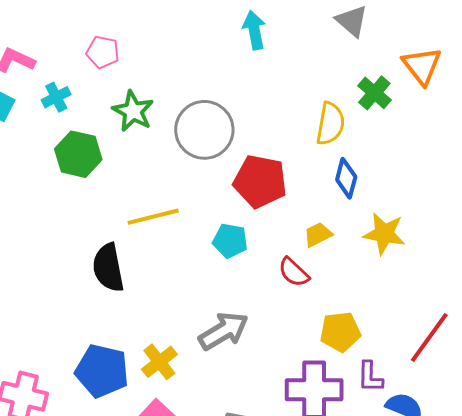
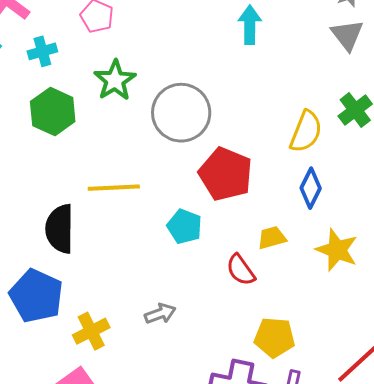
gray arrow: (224, 331) -> (160, 314), size x0.6
blue pentagon: (102, 371) -> (36, 296), moved

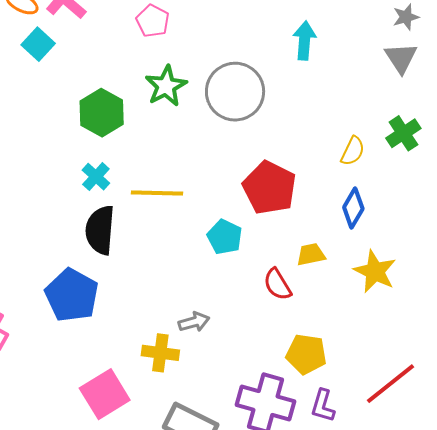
cyan cross: (42, 51) -> (96, 177), moved, turned -36
gray circle: (181, 113) -> (235, 92), moved
yellow semicircle: (306, 131) -> (353, 151), size x0.7
yellow cross: (91, 331) -> (160, 353), moved, turned 30

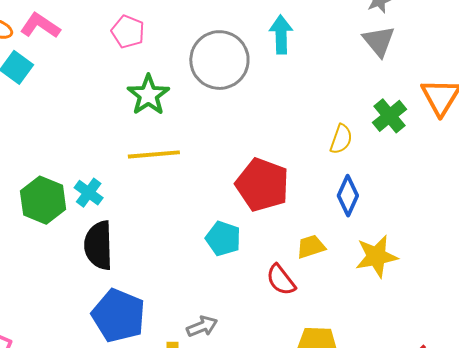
gray circle: (235, 92) -> (219, 60), moved
green hexagon: (102, 113) -> (43, 200), moved
yellow line: (157, 193) -> (154, 154), moved
yellow star: (375, 271) -> (376, 256), turned -30
blue pentagon: (72, 295) -> (119, 316), moved

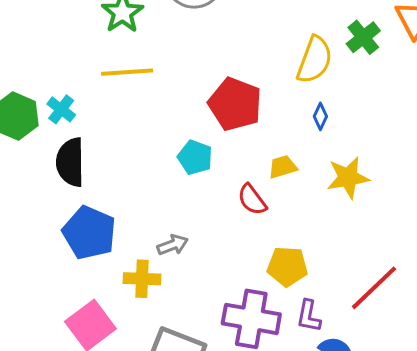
yellow semicircle: (341, 139) -> (314, 60), size x1.6
blue diamond: (348, 196) -> (320, 116), size x0.7

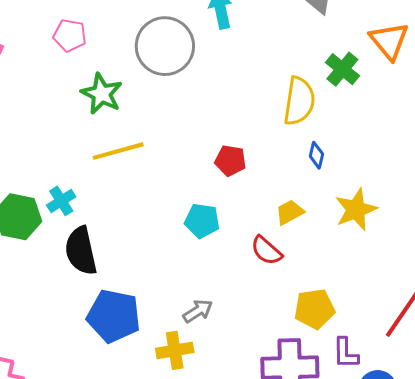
red pentagon: (235, 104) -> (230, 161), size x0.6
cyan cross: (61, 109) -> (61, 201), turned 32

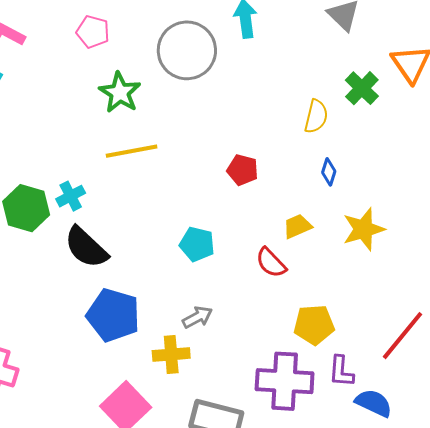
yellow semicircle: (299, 101) -> (316, 116), size x0.7
cyan pentagon: (202, 221) -> (197, 244), moved
black semicircle: (81, 251) -> (86, 247), turned -39

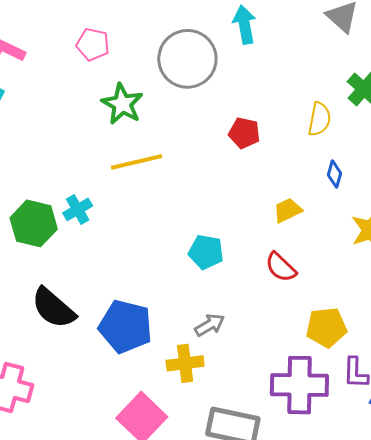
red pentagon: (243, 170) -> (244, 133), moved
yellow trapezoid: (297, 226) -> (288, 210), moved
black semicircle: (86, 247) -> (53, 308), moved

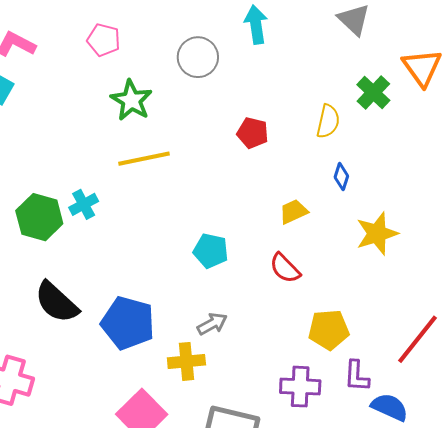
gray circle: (187, 59) -> (198, 57), size x0.7
purple cross: (299, 385) -> (300, 387), size x0.7

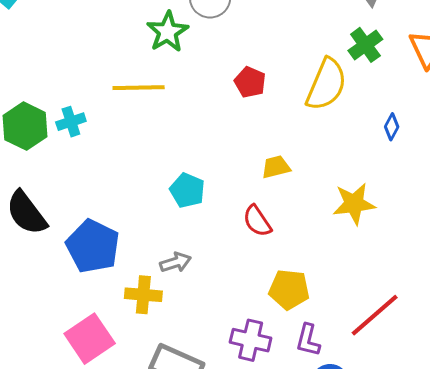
green cross: (373, 93) -> (365, 45), moved
green star: (131, 100) -> (168, 32), moved
yellow semicircle: (328, 121) -> (326, 84), size x1.6
blue diamond: (341, 177) -> (392, 127), moved

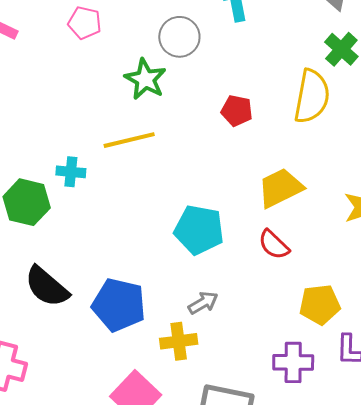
cyan cross: (71, 122) -> (71, 172), moved, turned 36
yellow trapezoid: (276, 167) -> (280, 188), size x1.6
cyan pentagon: (187, 190) -> (199, 230), size x1.4

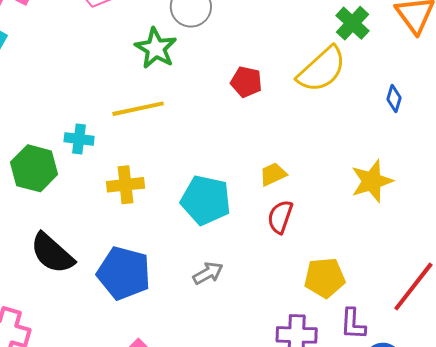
yellow semicircle: (312, 96) -> (322, 69), turned 36
yellow trapezoid: (280, 188) -> (273, 174), moved, size x0.6
red semicircle: (274, 245) -> (280, 217), turned 64
yellow cross: (179, 341) -> (125, 185), moved

